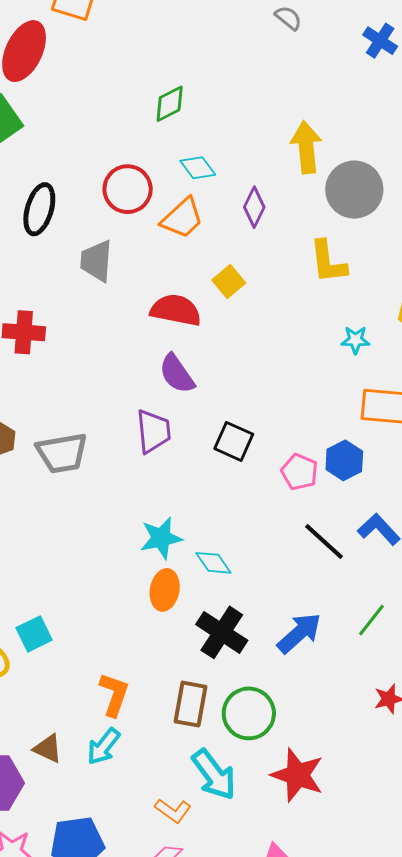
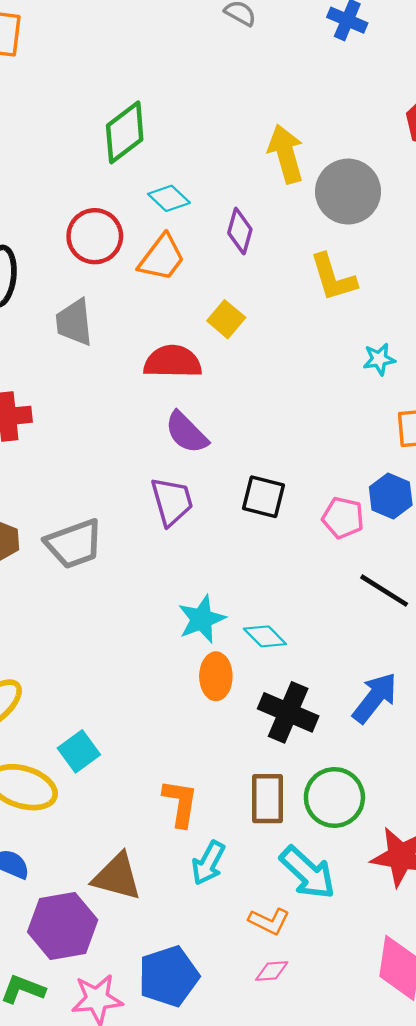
green diamond: (170, 104) -> (125, 132), size x1.4
cyan arrow: (104, 746) -> (208, 863), moved
brown triangle: (48, 749) -> (117, 877), size x1.5

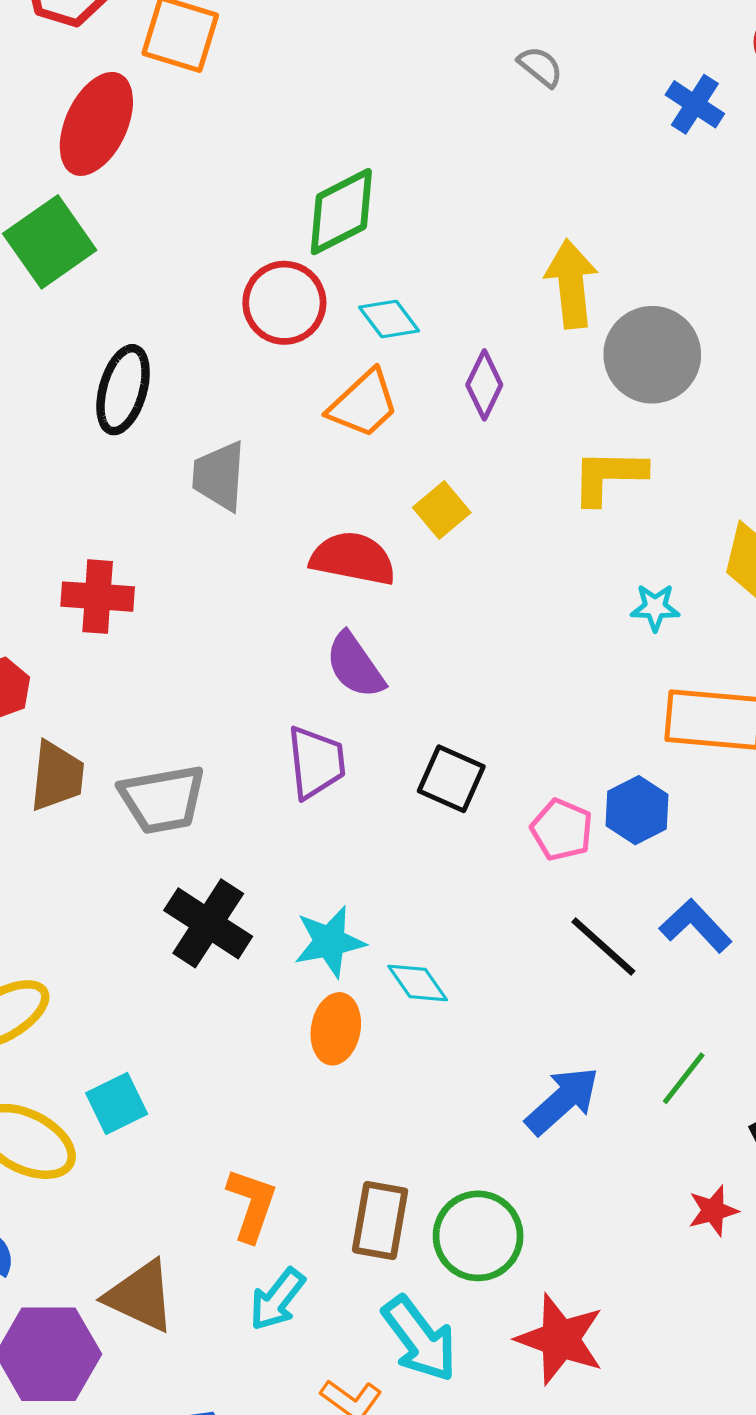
red circle: (95, 236) -> (284, 303), moved
yellow L-shape: (333, 277) -> (609, 476), turned 98
black cross: (288, 712) -> (208, 923), moved

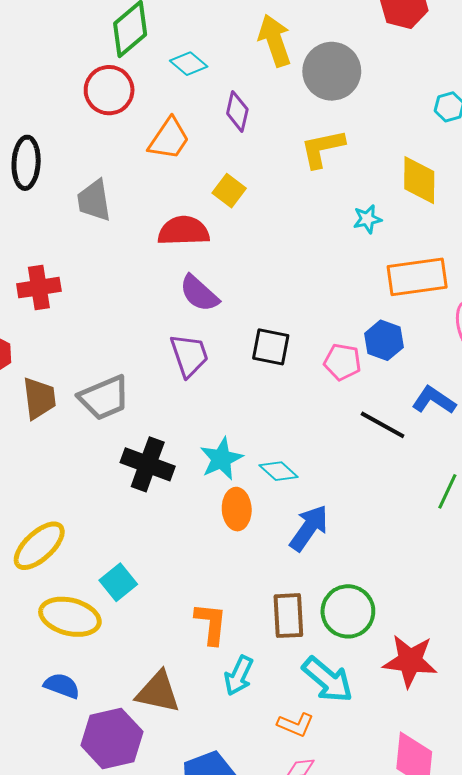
cyan diamond: (389, 319) -> (189, 64), moved
blue arrow: (562, 1101) -> (309, 528), moved

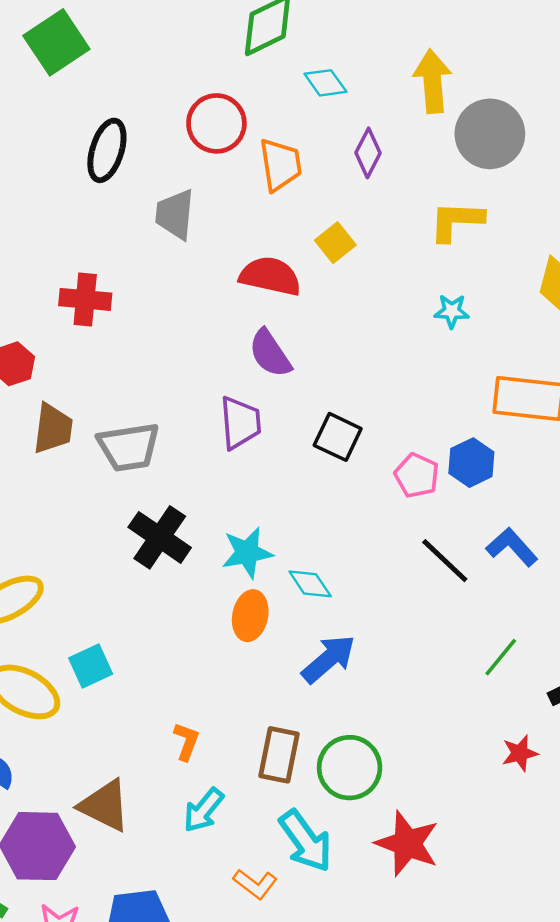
red circle: (109, 90) -> (216, 123), moved
orange trapezoid: (169, 139) -> (280, 165), turned -57
cyan star: (367, 219) -> (452, 311), moved
orange L-shape: (211, 624) -> (186, 741), size x0.7

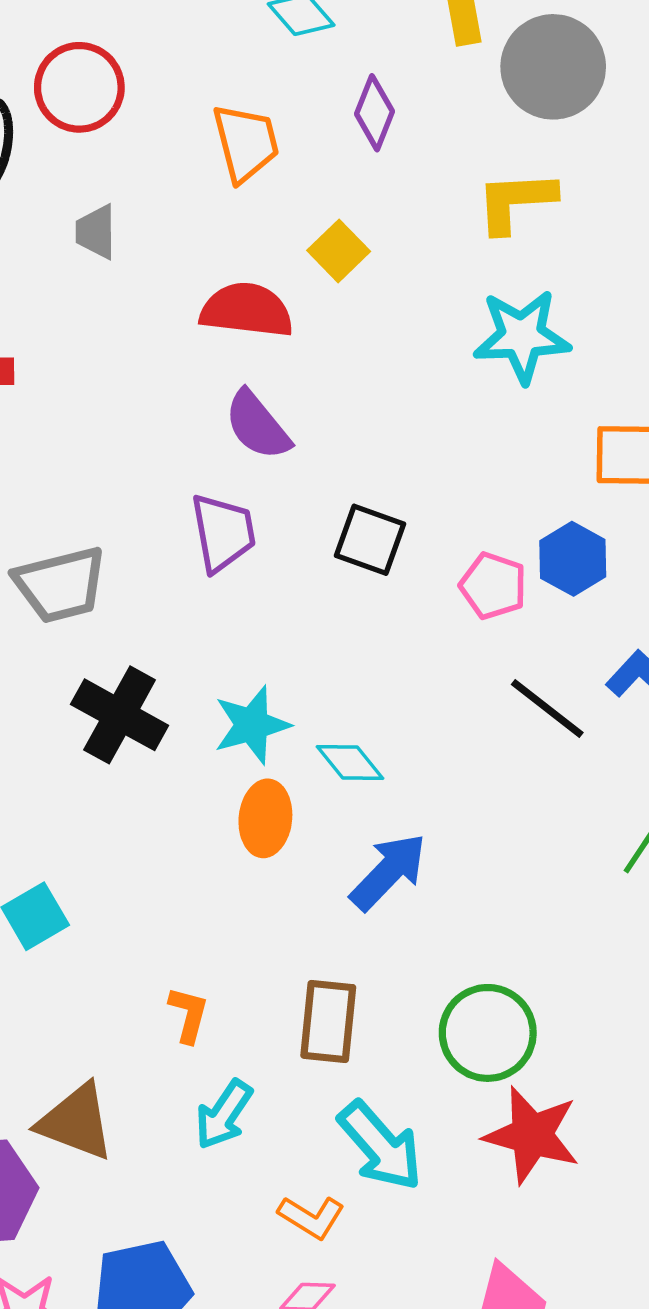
red circle: (216, 123) -> (79, 87), moved
gray trapezoid: (175, 214) -> (96, 232), size x0.7
cyan star: (452, 311) -> (522, 336), size x1.8
green circle: (350, 768) -> (488, 1033), moved

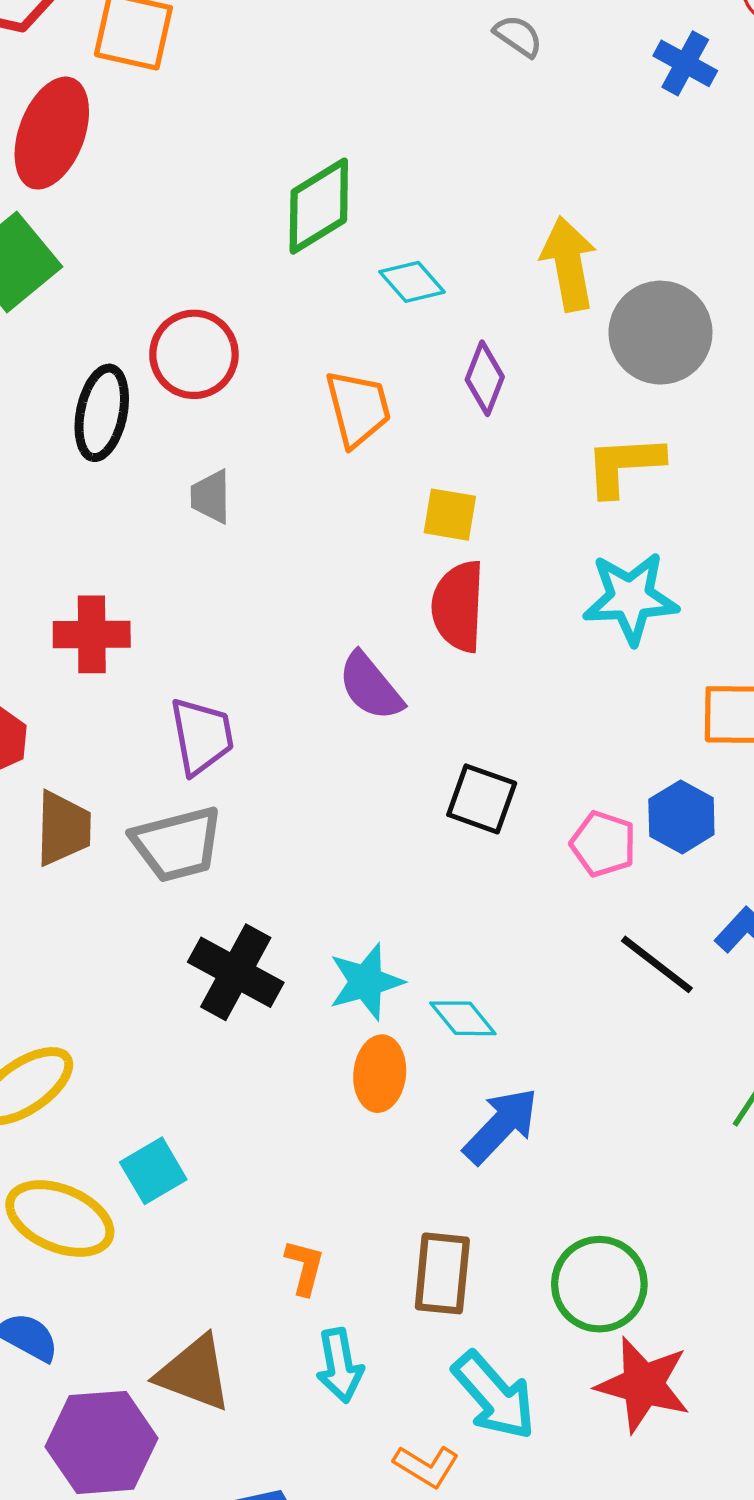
yellow square: (339, 251) -> (450, 515), turned -36
red semicircle: (247, 310) -> (458, 606), moved, turned -94
purple trapezoid: (223, 533) -> (202, 736), moved
cyan arrow: (224, 1115) -> (340, 1365), turned -44

